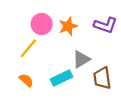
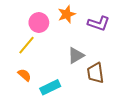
orange star: (68, 26) -> (67, 14), moved
cyan rectangle: (61, 78) -> (50, 87), moved

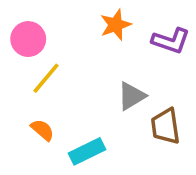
pink circle: (39, 23) -> (28, 39), moved

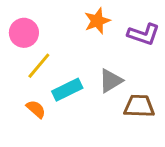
brown trapezoid: (165, 126) -> (139, 106), turned 100
cyan rectangle: (87, 151) -> (67, 90), moved

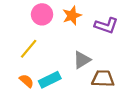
pink circle: (24, 33) -> (42, 14), moved
cyan rectangle: (67, 90) -> (50, 80), moved

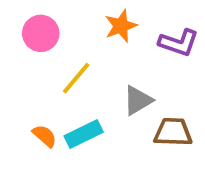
pink circle: (42, 14) -> (41, 33), moved
yellow line: (29, 49) -> (76, 78), moved

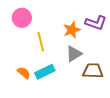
orange star: (121, 26) -> (72, 30), moved
yellow line: (76, 78) -> (41, 42), turned -54

